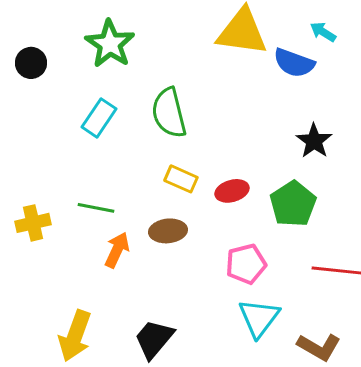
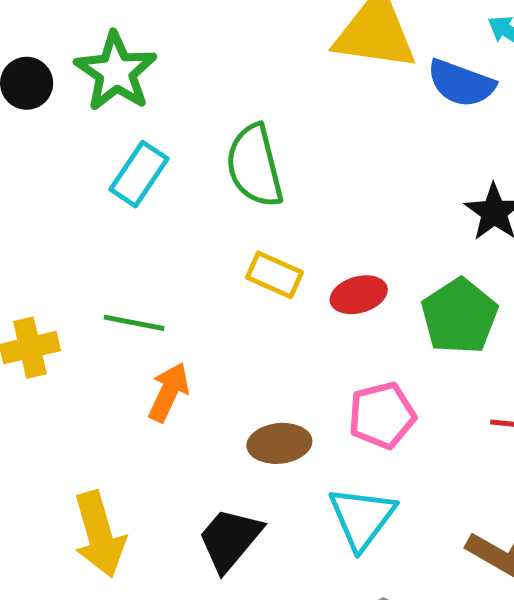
green star: (110, 44) -> (116, 72), moved
brown ellipse: (168, 231) -> (279, 443), moved
cyan triangle: (259, 318) -> (362, 518), moved
yellow arrow: (75, 336) -> (99, 534), turned -36

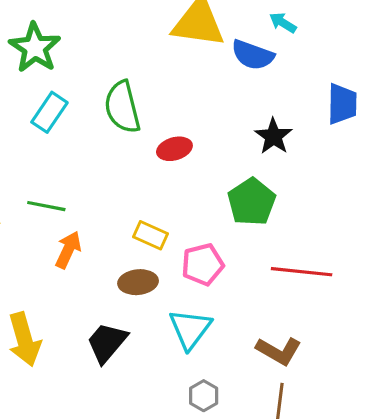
yellow rectangle: (274, 275) -> (151, 235), moved
red ellipse: (359, 295) -> (174, 149), moved

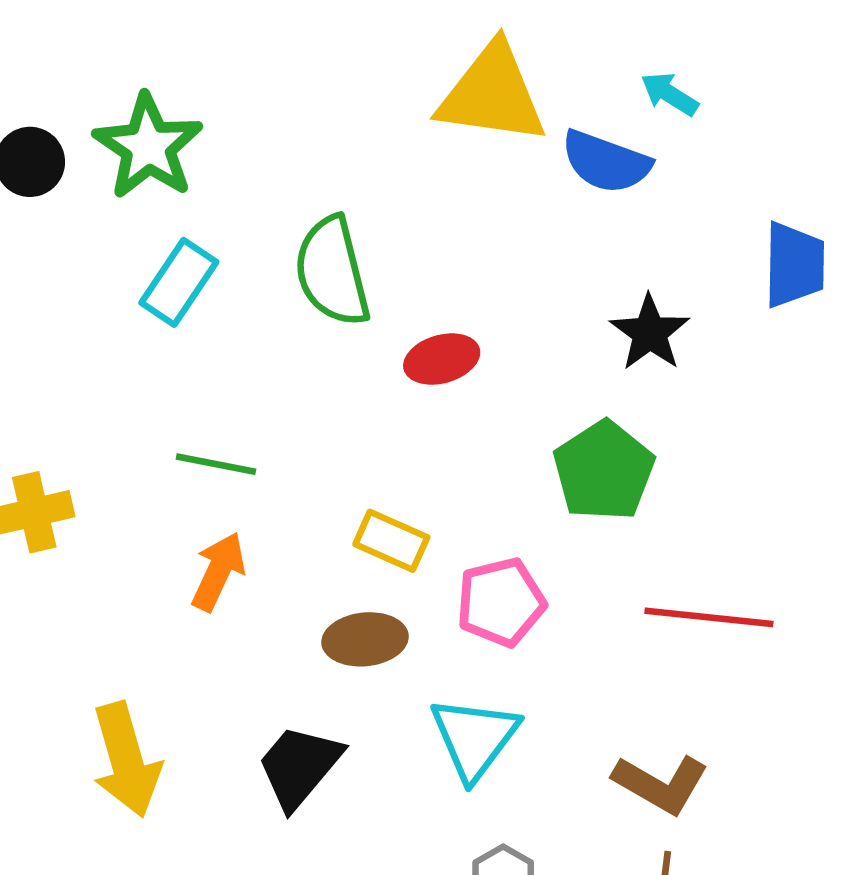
green line: (46, 206) -> (216, 464), moved

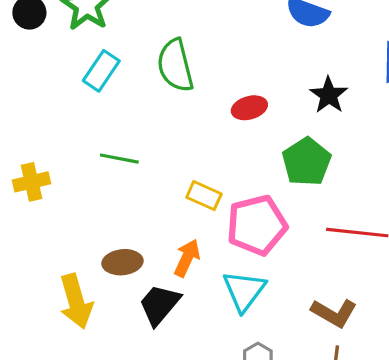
red ellipse: (442, 359) -> (249, 108), moved
orange arrow: (218, 571) -> (187, 258), moved
pink pentagon: (501, 602) -> (257, 225), size x1.4
brown ellipse: (365, 639) -> (122, 262), moved

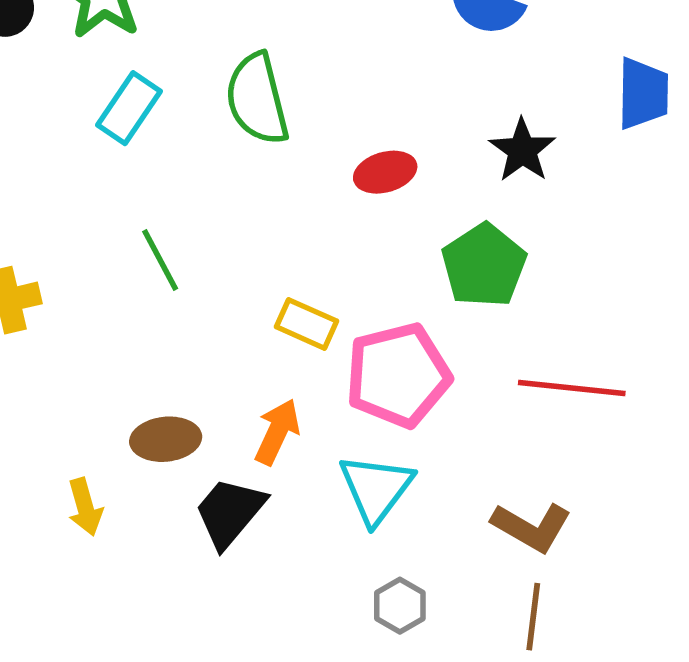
green line: (119, 159) -> (160, 260), turned 51
yellow arrow: (76, 301) -> (85, 507), size x0.6

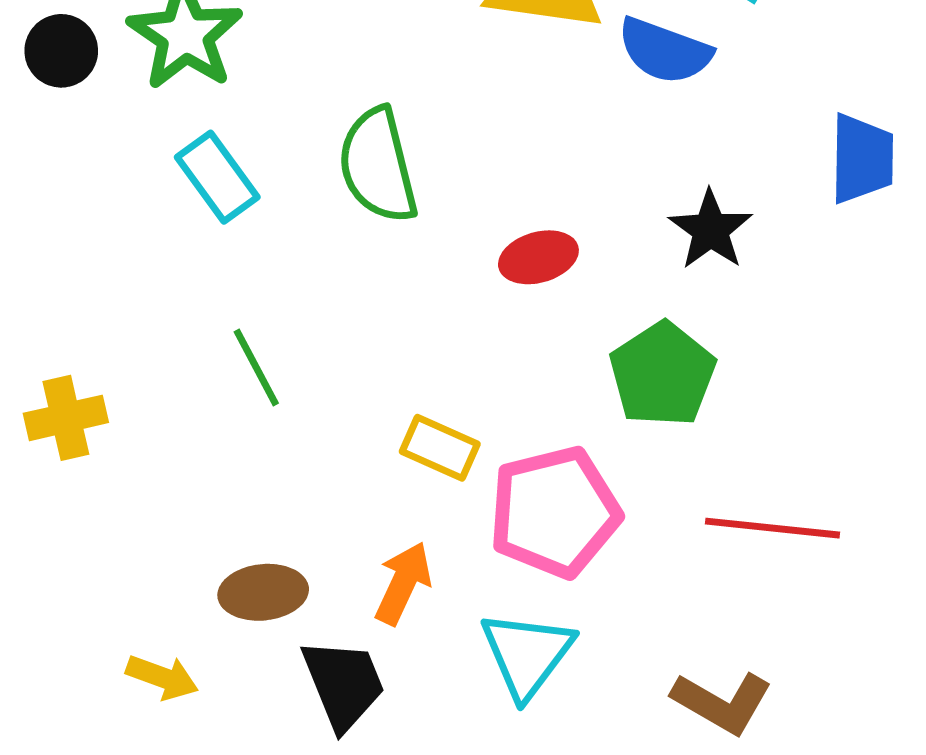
cyan rectangle: (129, 108) -> (217, 177), turned -70
yellow arrow: (85, 507) -> (162, 677), turned -54
black trapezoid: (230, 512) -> (343, 684), turned 118

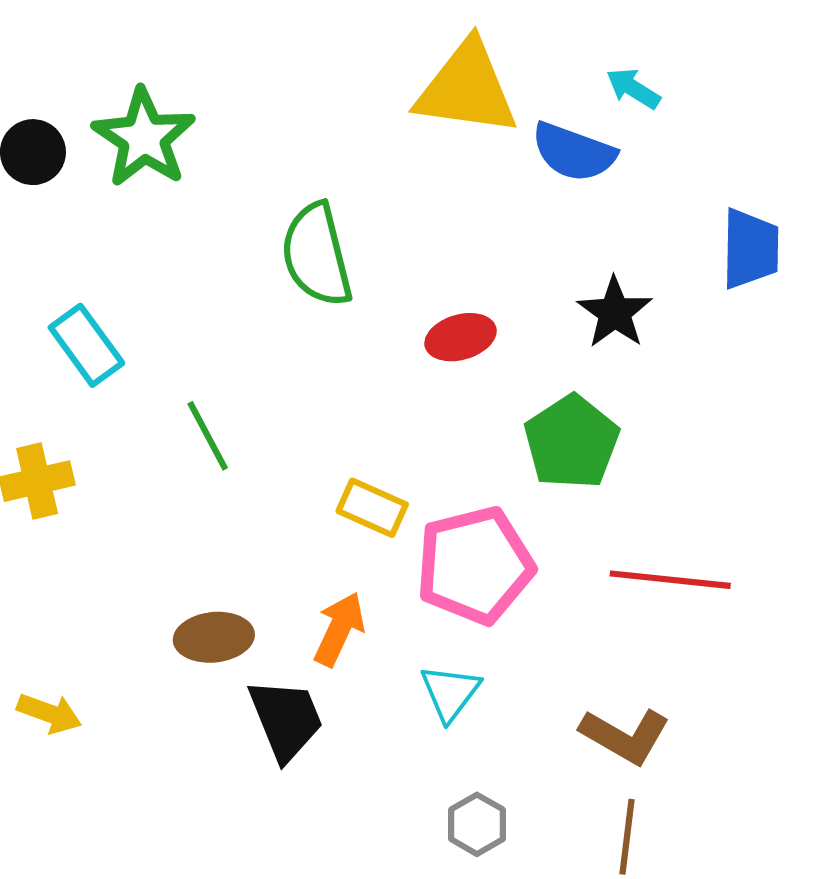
cyan rectangle: (217, 177) -> (86, 345), moved
cyan triangle: (527, 654) -> (450, 693), size x0.7
yellow arrow: (162, 677) -> (49, 713), moved

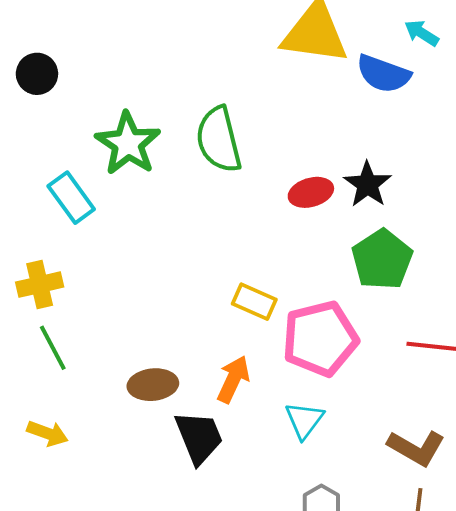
green star: (144, 138) -> (128, 144), moved
black star: (615, 312) -> (368, 184), moved
green line: (208, 436) -> (53, 348), moved

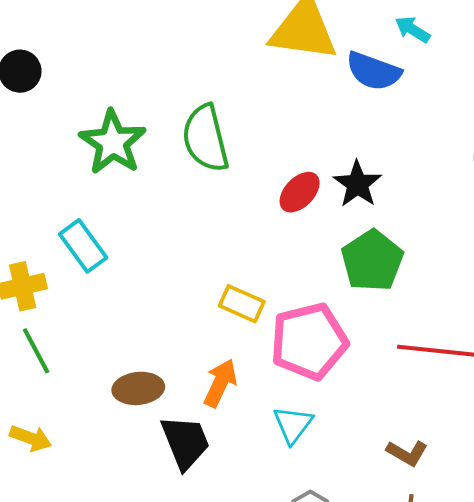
red ellipse: (311, 192) -> (300, 192), turned -30
cyan rectangle: (71, 198) -> (83, 246), moved
brown L-shape: (416, 448) -> (407, 453), size x0.7

